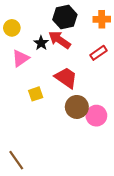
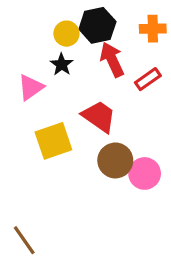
yellow circle: (12, 28) -> (66, 34), moved
red arrow: (60, 40) -> (112, 60), moved, turned 30
yellow square: (36, 94) -> (53, 141), size x1.6

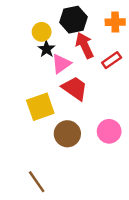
yellow circle: (66, 34) -> (42, 32), moved
pink triangle: (31, 87) -> (61, 64), moved
brown circle: (115, 160) -> (67, 134), moved
brown line: (24, 240) -> (37, 182), moved

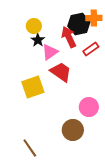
black hexagon: (73, 20) -> (79, 24), moved
brown circle: (67, 134) -> (73, 130), moved

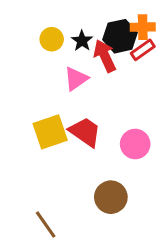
black star: (38, 40) -> (82, 41), moved
red rectangle: (91, 49) -> (143, 50), moved
red trapezoid: (61, 72) -> (85, 132), moved
pink circle: (89, 107) -> (135, 144), moved

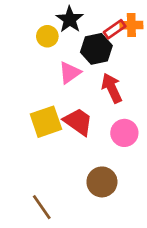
black hexagon: (120, 36) -> (96, 49), moved
black star: (82, 41) -> (70, 19), moved, size x1.4
red rectangle: (143, 50) -> (115, 29), moved
red arrow: (105, 56) -> (112, 88), moved

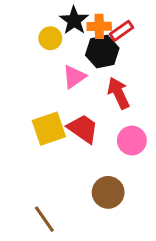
orange cross: (131, 25) -> (99, 26), moved

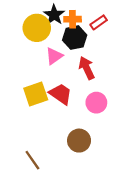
red rectangle: (121, 31) -> (99, 22), moved
yellow circle: (50, 38) -> (37, 28), size x1.6

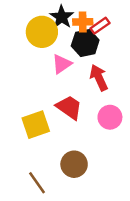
red rectangle: (99, 22) -> (100, 26), moved
yellow square: (36, 94) -> (36, 125), moved
brown circle: (79, 141) -> (74, 164), moved

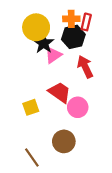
black star: (62, 17) -> (44, 43), moved
red rectangle: (100, 26) -> (86, 22), turned -42
pink circle: (110, 117) -> (78, 107), moved
yellow square: (36, 125) -> (31, 107), size x0.7

